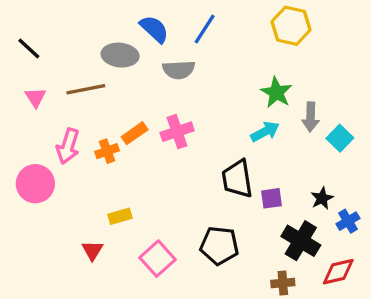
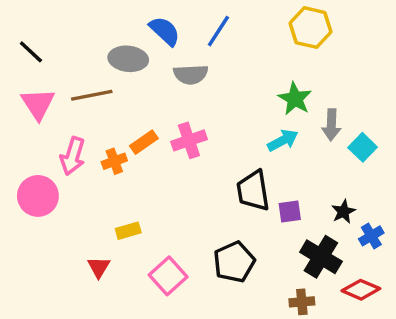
pink triangle: (35, 97) -> (38, 104), size x1.5
black pentagon: (219, 246) -> (234, 262), turned -30
red diamond: (338, 272) -> (361, 290), turned 36

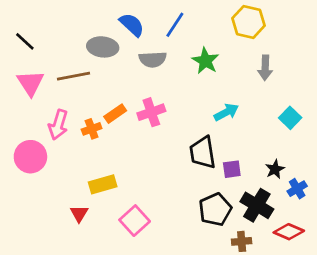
green star: (295, 99) -> (205, 61), moved
gray arrow: (331, 125) -> (265, 68), moved
yellow rectangle: (128, 231) -> (103, 184), size x1.4
black pentagon: (234, 262) -> (215, 209), moved

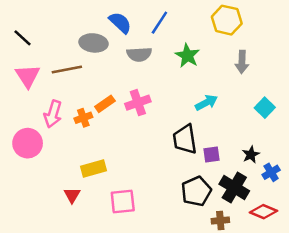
pink square: (135, 221) -> (123, 201), turned 36

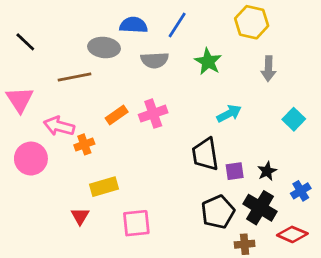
blue semicircle: (120, 23) -> (134, 25), turned -40
pink triangle: (28, 76) -> (20, 99), moved
pink arrow: (53, 114) -> (59, 126), turned 88
orange cross: (83, 118) -> (84, 144), moved
black star: (251, 155) -> (267, 171), moved

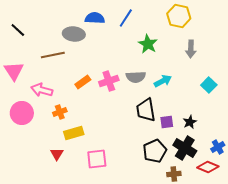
gray semicircle: (155, 60) -> (136, 77), moved
orange cross: (84, 144) -> (60, 112), moved
blue cross: (301, 191) -> (218, 147), moved

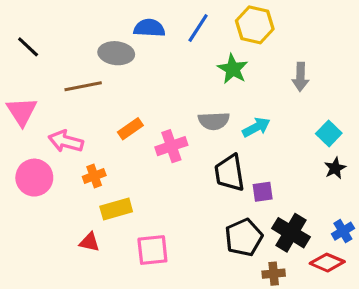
yellow hexagon: (179, 16) -> (255, 25), moved
pink cross: (109, 81) -> (171, 146), moved
black star: (190, 122) -> (335, 168), moved
red triangle: (57, 154) -> (89, 242), turned -48

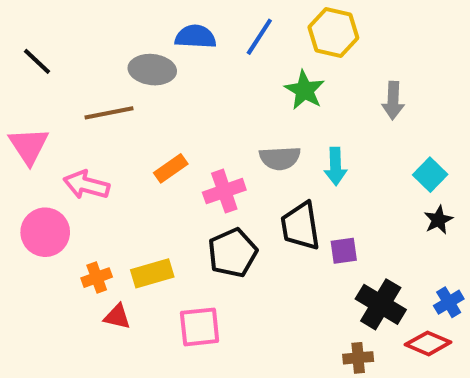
cyan arrow: (256, 127) -> (335, 166), turned 116
orange cross: (94, 176) -> (97, 278), moved
black pentagon: (244, 237) -> (233, 253), moved

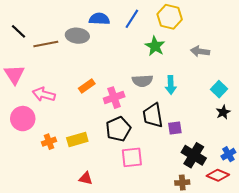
gray arrow: (393, 100) -> (200, 51), turned 96
brown line: (109, 113) -> (46, 44), moved
red triangle: (117, 317) -> (86, 178), moved
pink square: (200, 327) -> (132, 157), moved

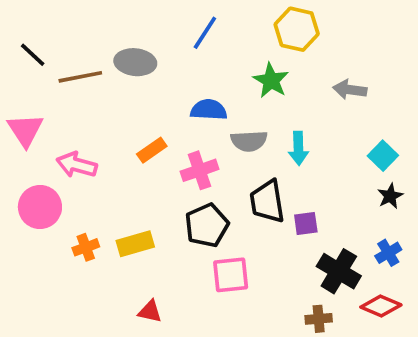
blue semicircle: (99, 19) -> (209, 110), moved
blue line: (132, 19) -> (205, 33), moved
blue cross: (228, 154) -> (388, 253), moved

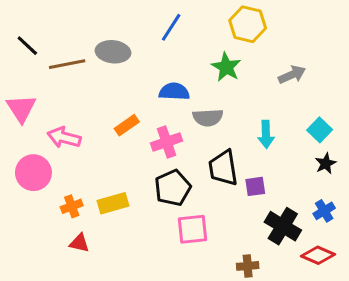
gray arrow: (350, 90) -> (292, 75), turned 148
cyan arrow: (298, 148) -> (266, 134), moved
red triangle: (150, 311) -> (79, 243), moved
brown cross: (319, 319) -> (248, 266), moved

